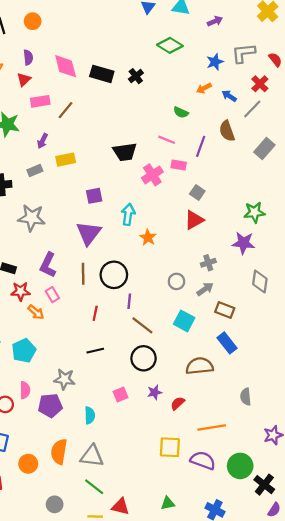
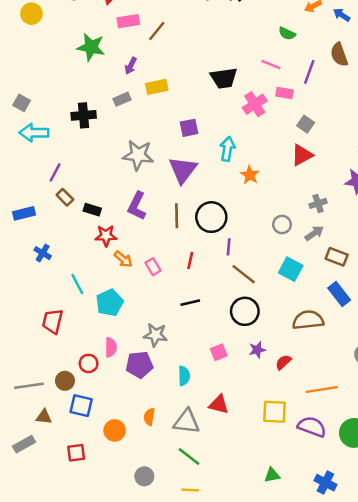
gray star: (32, 218) -> (138, 155), moved
pink rectangle: (52, 295) -> (153, 267), moved
orange semicircle: (59, 452) -> (149, 417), size x0.6
red triangle: (120, 507) -> (219, 404), moved

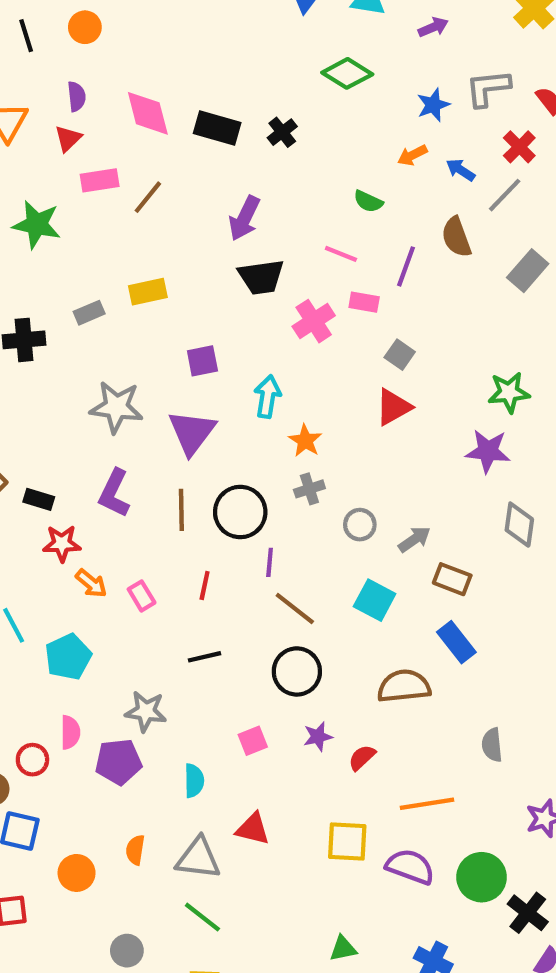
purple arrow: (131, 66) -> (244, 218), moved, size x1.5
gray cross: (318, 203) -> (309, 489), moved

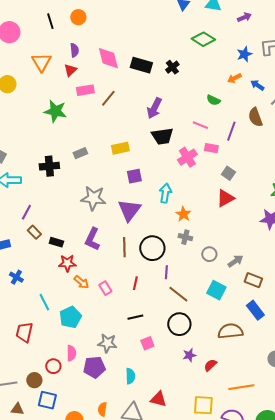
yellow rectangle: (148, 292) -> (120, 148), moved
gray cross: (309, 489) -> (185, 237), turned 32
pink square: (253, 741) -> (147, 343), moved

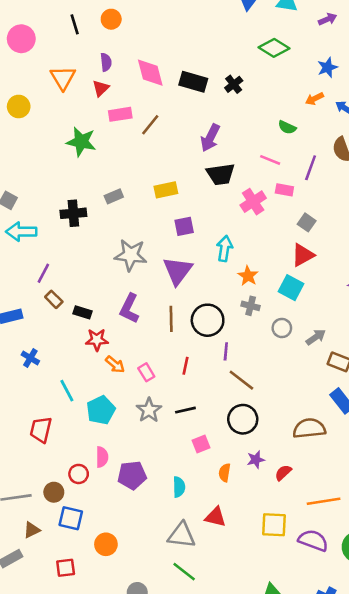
cyan square: (216, 290) -> (291, 288), moved
gray star: (107, 343) -> (149, 410), moved, turned 30
brown triangle: (17, 409) -> (32, 530), turned -32
orange semicircle: (102, 409) -> (225, 473), moved

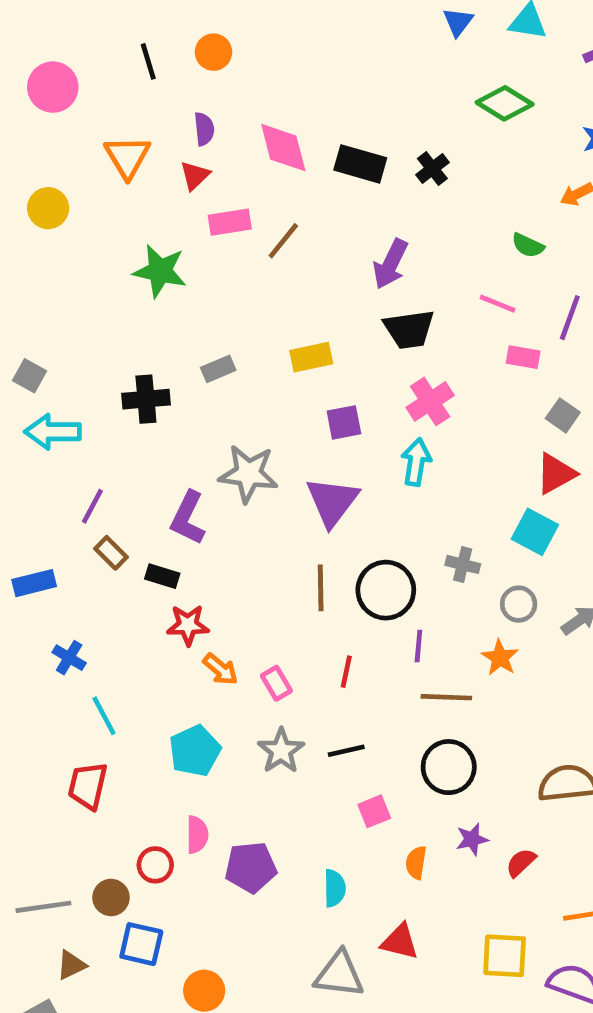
pink cross: (253, 202) -> (430, 401), moved
orange star: (248, 276) -> (500, 658), moved
purple L-shape: (129, 308) -> (188, 518), moved
brown line: (241, 380) -> (446, 697), turned -36
cyan line: (67, 391) -> (104, 716), moved

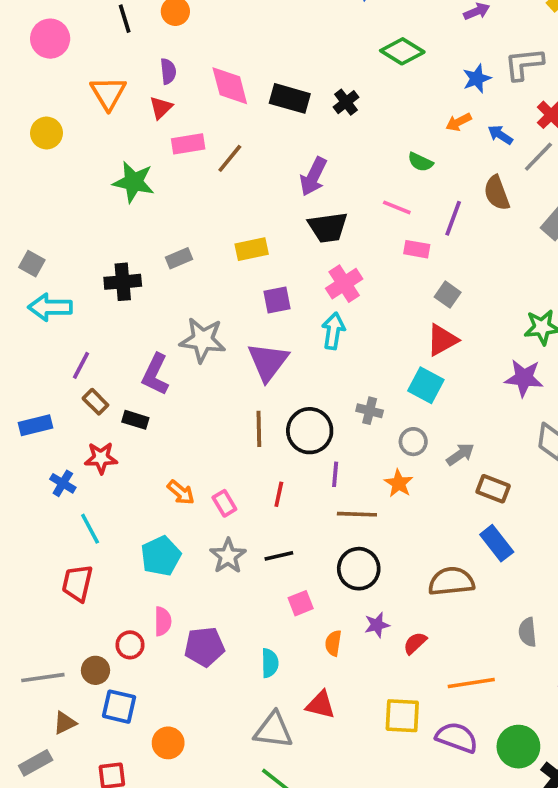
red star: (188, 625) -> (101, 458), moved

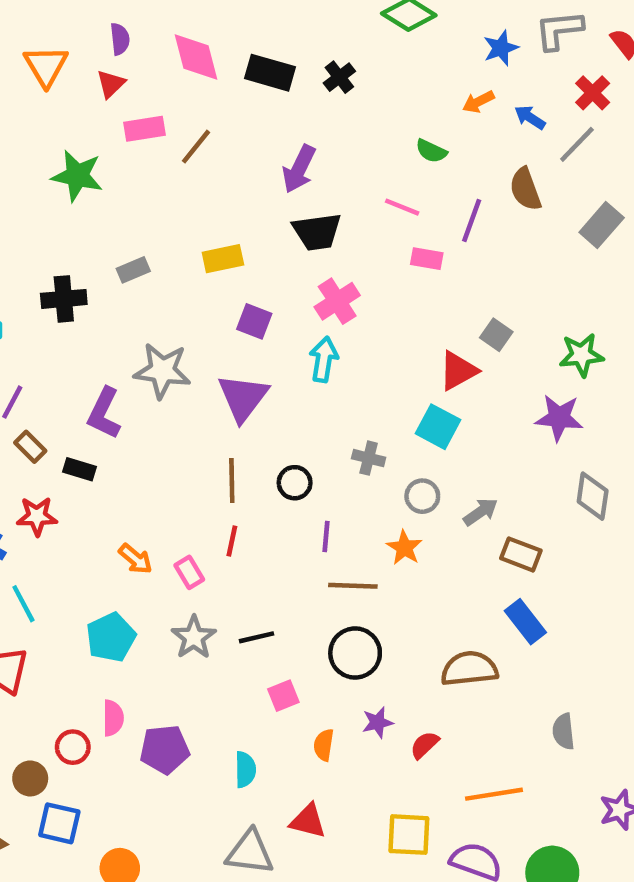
gray square: (448, 295) -> (496, 335), moved
purple square: (277, 300) -> (254, 321), turned 32
black circle: (310, 431) -> (295, 483), size x0.6
red line: (279, 494) -> (232, 541), moved

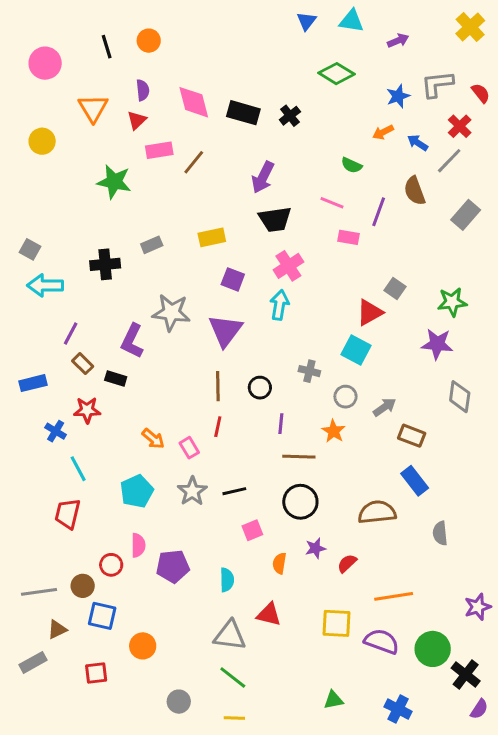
gray semicircle: (563, 731) -> (440, 533), moved

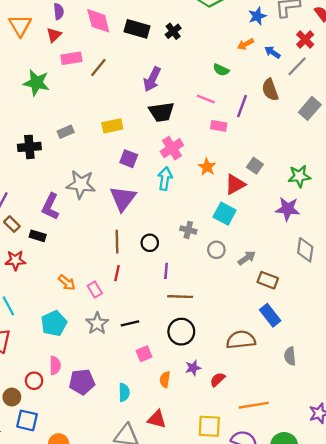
orange star: (333, 431) -> (207, 167), moved

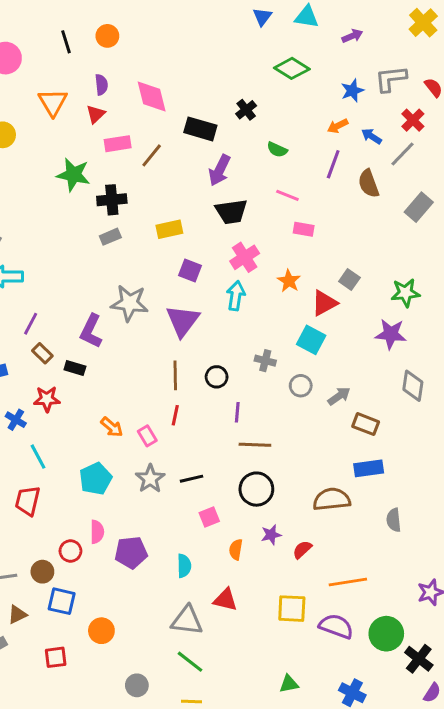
black rectangle: (137, 29) -> (200, 129), moved
green semicircle: (221, 70) -> (277, 150), moved
purple line: (242, 106) -> (333, 164), moved
black cross: (29, 147) -> (112, 200), moved
blue rectangle: (270, 315) -> (369, 468), turned -60

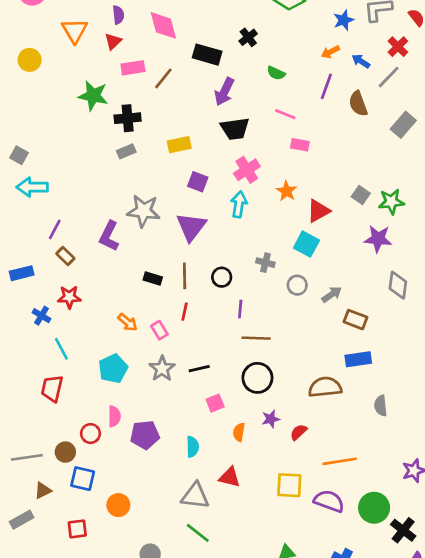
gray square: (349, 279) -> (361, 195), moved
black rectangle: (75, 368) -> (153, 278), moved

